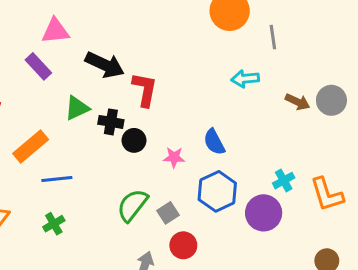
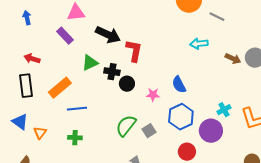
gray line: (273, 37) -> (217, 17), turned -56
green cross: (54, 224) -> (75, 138), turned 32
red circle: (183, 245) -> (187, 152), moved

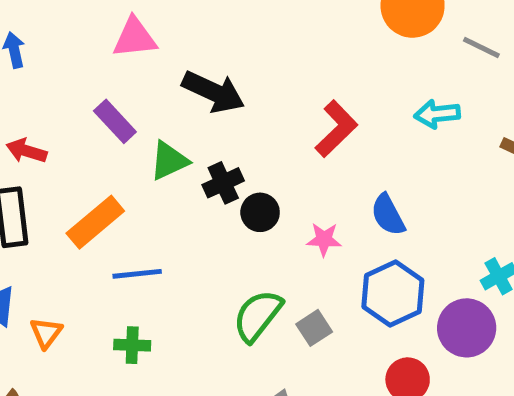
purple rectangle: (65, 36) -> (115, 121), moved
red L-shape: (134, 51) -> (336, 129), moved, turned 35
black cross: (112, 72) -> (223, 183), turned -35

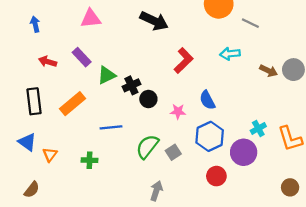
black arrow: (213, 92) -> (154, 21), moved
red arrow: (26, 151) -> (48, 62), moved
blue line: (137, 274) -> (111, 127), moved

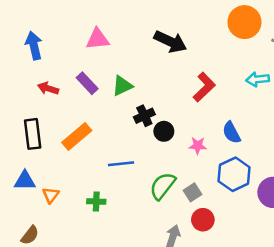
blue arrow: (35, 24) -> (34, 46), size x1.5
green triangle: (107, 75) -> (122, 86), moved
blue triangle: (27, 142) -> (25, 181), turned -36
red circle: (216, 176) -> (203, 220), moved

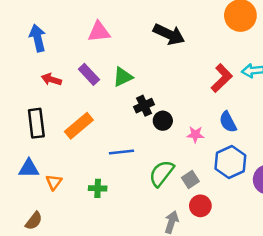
red L-shape: (204, 87) -> (222, 78), moved

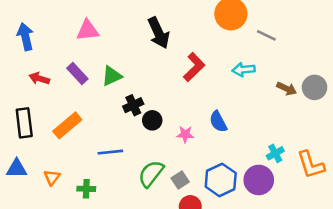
black arrow: (169, 34) -> (159, 33), turned 40
red L-shape: (222, 78) -> (194, 67), moved
blue hexagon: (230, 162) -> (221, 180), moved
orange triangle: (54, 182) -> (52, 177), moved

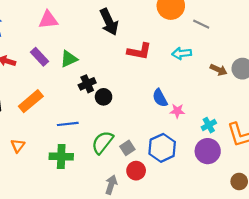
red L-shape: (194, 67) -> (139, 51), turned 55
pink star: (185, 134) -> (177, 111), moved
purple circle: (259, 180) -> (208, 151), moved
green cross: (86, 189) -> (61, 157), moved, size x1.5

